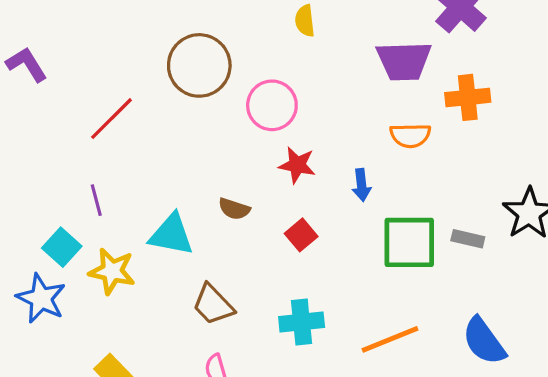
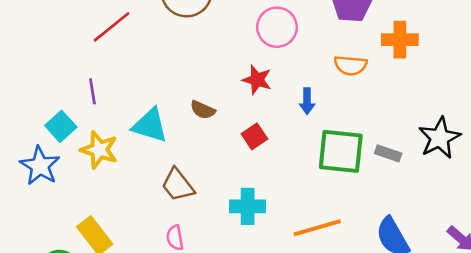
pink circle: (272, 105) -> (277, 27), moved

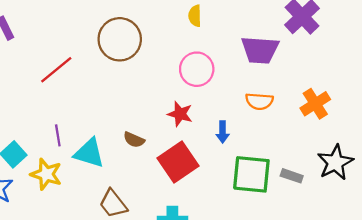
orange cross: (400, 40) -> (315, 104), moved, turned -32
purple line: (92, 91) -> (58, 135), moved
red square: (254, 136) -> (178, 162), size x1.8

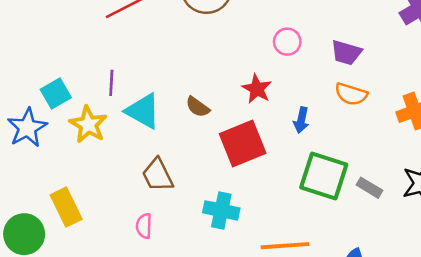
purple trapezoid: (260, 50) -> (346, 53), moved, size x0.7
pink circle: (197, 69) -> (287, 42), size x0.7

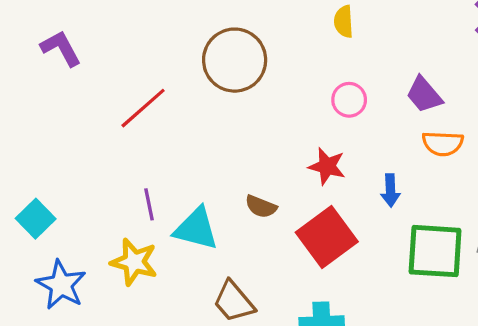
purple trapezoid: (346, 53) -> (424, 95), turned 48
cyan square: (56, 94) -> (36, 219), moved

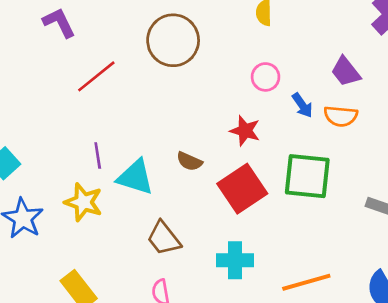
purple L-shape: (61, 48) -> (59, 23), moved
purple trapezoid: (424, 95) -> (346, 71), moved
blue arrow: (390, 190) -> (302, 105), moved, turned -35
green square: (435, 251) -> (307, 176), moved

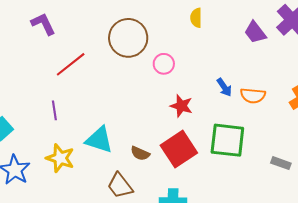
purple trapezoid: (346, 71) -> (255, 32), moved
pink circle: (266, 77) -> (164, 64), moved
purple line: (98, 156) -> (54, 110), moved
brown semicircle: (189, 161) -> (140, 153), moved

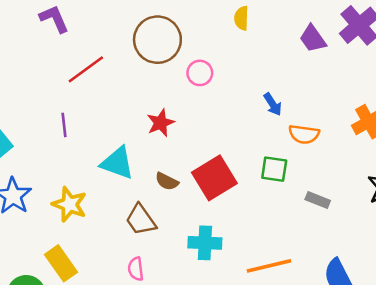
orange semicircle: (253, 96) -> (304, 134), moved
red star: (181, 106) -> (161, 123), moved, turned 30
green square: (227, 140) -> (274, 169), size x0.6
yellow star: (60, 158) -> (69, 204), moved
gray rectangle: (281, 163) -> (318, 200), moved

